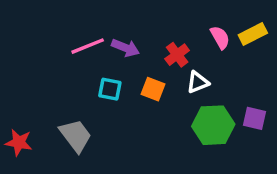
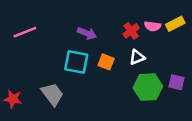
pink semicircle: (220, 37) -> (153, 26), turned 126
pink line: (88, 46) -> (25, 32), moved
red cross: (177, 55) -> (131, 31), moved
cyan square: (110, 89) -> (76, 62), size x1.5

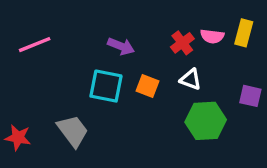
yellow rectangle: (175, 24) -> (244, 33), turned -48
white triangle: (137, 57) -> (191, 79), turned 42
purple square: (176, 82) -> (250, 96), moved

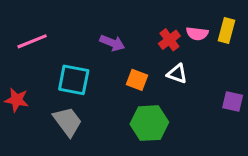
cyan square: (106, 86) -> (74, 80), moved
purple square: (250, 96) -> (233, 101), moved
green hexagon: (206, 121) -> (149, 123), moved
red star: (18, 137) -> (17, 100), moved

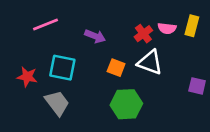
pink line: (32, 41) -> (45, 24), moved
white triangle: (177, 74) -> (150, 62), size x1.5
red star: (17, 100) -> (27, 77), moved

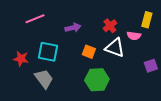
pink semicircle: (167, 28) -> (134, 36), moved
purple arrow: (95, 36) -> (73, 28), turned -35
purple square: (197, 86) -> (151, 66), turned -32

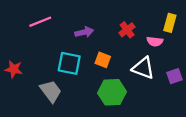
white triangle: (115, 48) -> (143, 68), moved
cyan square: (48, 52) -> (69, 63), moved
red star: (21, 59) -> (14, 69), moved

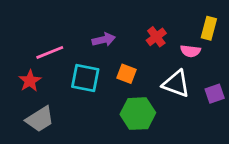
pink line: (40, 22) -> (50, 52), moved
red star: (14, 69) -> (30, 81), moved, turned 30
gray trapezoid: (51, 91) -> (40, 119), moved, turned 95

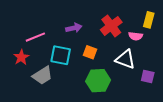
red cross: (156, 37) -> (111, 26), size x1.5
purple square: (215, 94) -> (148, 77), moved, turned 32
gray trapezoid: (40, 119) -> (42, 76), moved

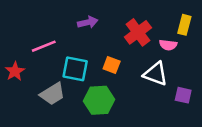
purple arrow: (74, 28) -> (88, 22), moved
red star: (21, 57) -> (15, 71), moved
green hexagon: (98, 81) -> (99, 100), moved

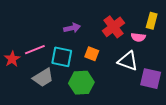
purple arrow: (88, 22) -> (72, 28), moved
pink line: (44, 46) -> (35, 50), moved
purple square: (183, 95) -> (151, 79), size x1.5

